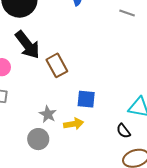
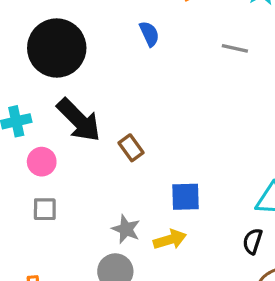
brown rectangle: (57, 65) -> (131, 148), size x0.7
black semicircle: (123, 131) -> (253, 241), turned 63

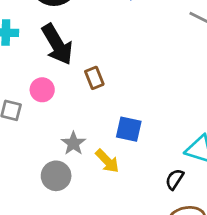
pink circle: (42, 162) -> (42, 90), moved
yellow arrow: (170, 240) -> (107, 161), turned 48

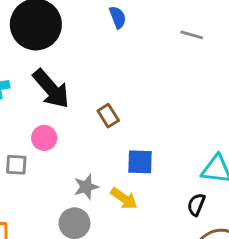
brown rectangle: (94, 78) -> (108, 116), moved
gray star: (73, 143) -> (86, 187), turned 30

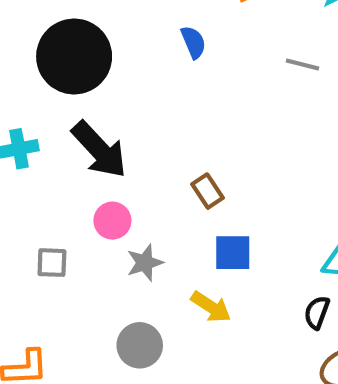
brown rectangle: (108, 116) -> (208, 191), moved
pink circle: (44, 138) -> (112, 221), moved
gray star: (86, 187) -> (145, 263), moved

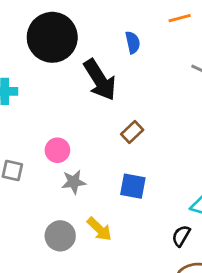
black arrow: (99, 150) -> (100, 80), moved
brown rectangle: (208, 191) -> (132, 132), moved, turned 70
yellow arrow: (211, 307) -> (99, 229), moved

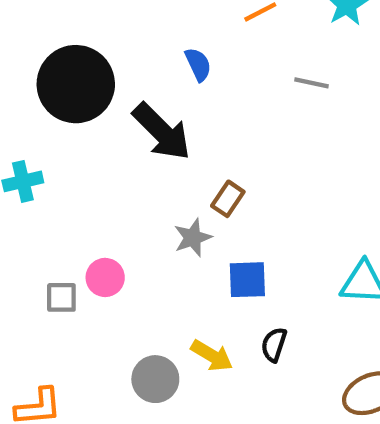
pink circle: (57, 150) -> (105, 277), moved
gray star: (74, 182) -> (193, 238), moved
black semicircle: (181, 236) -> (274, 345), moved

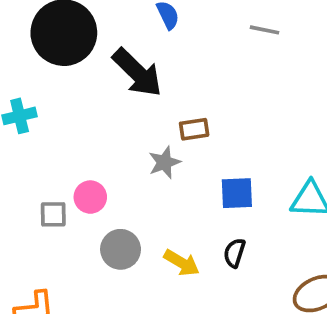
brown rectangle: (228, 199) -> (194, 129), turned 48
blue square: (247, 280) -> (237, 193), moved
gray circle: (155, 379) -> (121, 249), moved

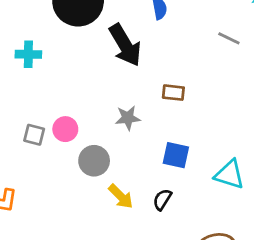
brown rectangle: (194, 129) -> (173, 93), moved
gray circle: (121, 249) -> (94, 161), moved

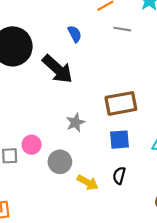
gray line: (229, 38) -> (122, 29), moved
brown rectangle: (173, 93) -> (121, 103), moved, size x1.8

